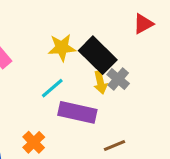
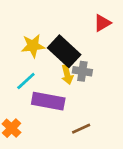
gray cross: (118, 79) -> (82, 71), turned -30

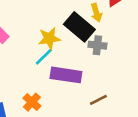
yellow star: (33, 46) -> (49, 38), moved
yellow arrow: (67, 75) -> (96, 13), moved

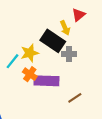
cyan line: (44, 57) -> (13, 61), moved
orange cross: (32, 102) -> (30, 74), moved

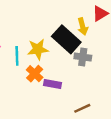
cyan line: (13, 61) -> (17, 56), turned -49
purple rectangle: (46, 81) -> (53, 84), size x0.6

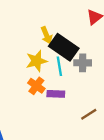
yellow arrow: (83, 26) -> (47, 35), moved
cyan line: (17, 56) -> (59, 66), moved

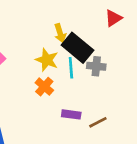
yellow star: (37, 61) -> (47, 60), turned 30
purple rectangle: (56, 94) -> (71, 114), moved

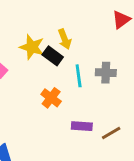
black rectangle: (77, 48) -> (53, 56), moved, size x0.6
yellow star: (47, 60) -> (32, 47), moved

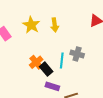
black rectangle: (53, 56) -> (46, 69), moved
cyan line: (79, 76) -> (62, 61), moved

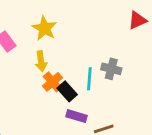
yellow arrow: (55, 25) -> (41, 61), moved

